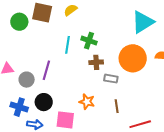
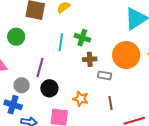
green circle: (19, 22) -> (16, 37), moved
gray circle: (27, 80) -> (22, 85), moved
black circle: (44, 102) -> (49, 88), moved

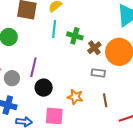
cyan line: (61, 42) -> (54, 29), moved
brown cross: (90, 59) -> (94, 48), moved, turned -32
gray circle: (22, 85) -> (12, 78), moved

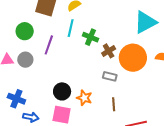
purple line: (33, 67) -> (49, 45), moved
gray circle: (12, 78) -> (25, 60), moved
black circle: (44, 88) -> (62, 91), moved

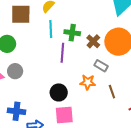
purple line: (49, 45) -> (62, 53), moved
gray rectangle: (110, 76) -> (101, 66), turned 32
orange star: (84, 98) -> (88, 82), moved

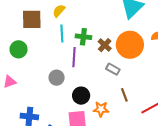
gray circle: (15, 71) -> (57, 78), moved
orange star: (88, 82) -> (101, 109), moved
black circle: (59, 92) -> (81, 96), moved

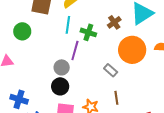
brown cross: (105, 45) -> (114, 22), moved
gray circle: (57, 78) -> (62, 67), moved
black circle: (81, 96) -> (60, 86), moved

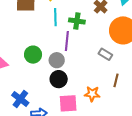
green circle: (22, 31) -> (33, 55), moved
brown line: (116, 98) -> (116, 80), turned 32
blue cross: (19, 99) -> (20, 99), turned 30

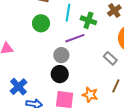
purple line: (67, 41) -> (75, 38), turned 54
green circle: (33, 55) -> (41, 23), moved

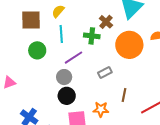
green cross: (88, 20) -> (92, 36), moved
gray rectangle: (110, 58) -> (105, 72), moved, turned -56

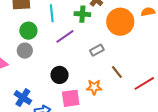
gray circle: (64, 77) -> (25, 51), moved
brown line: (124, 95) -> (117, 72), turned -48

